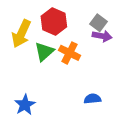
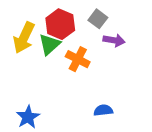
gray square: (98, 23) -> (98, 19), moved
green triangle: (44, 52) -> (49, 44), moved

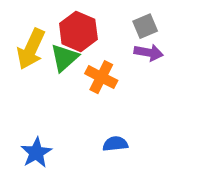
gray square: (98, 19) -> (145, 26), moved, turned 30
blue semicircle: (103, 110) -> (115, 144), moved

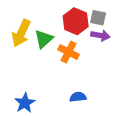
gray square: (145, 26) -> (98, 18), turned 35
red hexagon: (78, 31) -> (76, 21), moved

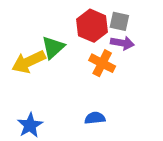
yellow arrow: (21, 33) -> (29, 62), moved, turned 40
orange cross: (69, 52) -> (102, 63), moved

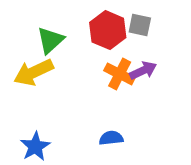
purple arrow: (122, 43) -> (143, 71), moved, turned -35
green triangle: (53, 47) -> (50, 40), moved

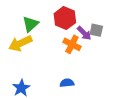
gray square: (140, 25) -> (96, 30), moved
purple arrow: (143, 71) -> (84, 33), moved, turned 70

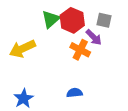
green triangle: (30, 24) -> (51, 19), moved
gray square: (96, 30) -> (104, 20), moved

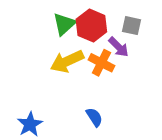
yellow arrow: (22, 49) -> (67, 61), moved
blue semicircle: (75, 93) -> (94, 117), turned 63

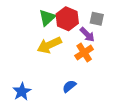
orange cross: (101, 63) -> (84, 52), moved, turned 30
blue semicircle: (94, 117) -> (69, 86), turned -96

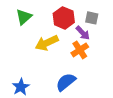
green triangle: (47, 18) -> (24, 17), moved
blue semicircle: (69, 86) -> (66, 82), size x1.5

